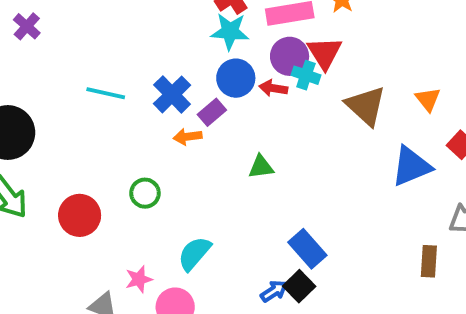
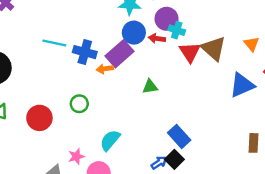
red triangle: (325, 53) -> (190, 52), moved
blue cross: (172, 94) -> (85, 52), moved, turned -30
purple rectangle: (212, 112) -> (120, 54), size x1.6

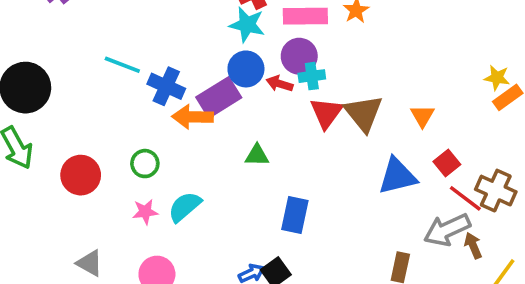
cyan cross: (177, 30) -> (312, 76), turned -35
orange arrow: (105, 69) -> (193, 117), size x1.5
blue rectangle: (179, 136) -> (295, 215), moved, turned 45
cyan semicircle: (110, 140) -> (185, 207), moved
pink star: (76, 156) -> (145, 212), moved

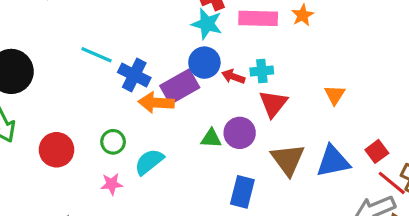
purple circle: (299, 56) -> (240, 133), moved
brown triangle: (363, 113) -> (288, 159), moved
orange triangle: (422, 116) -> (335, 95), moved
cyan semicircle: (185, 207) -> (149, 162), moved

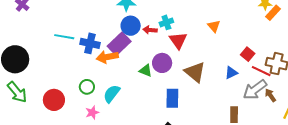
green triangle: (211, 138) -> (146, 70), turned 32
blue triangle: (333, 161) -> (231, 73), moved, size x0.6

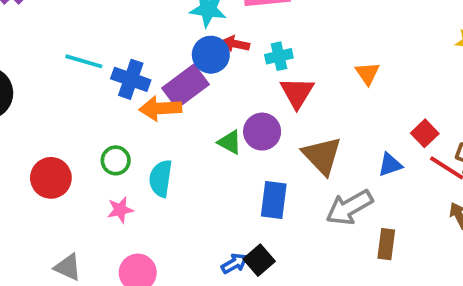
red arrow: (150, 30) -> (236, 44), moved
gray arrow: (255, 90) -> (349, 207), moved
cyan semicircle: (112, 94) -> (161, 178), turned -36

